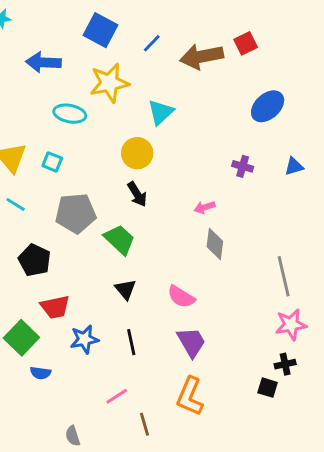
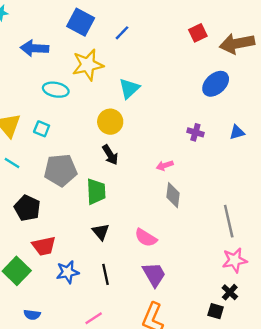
brown arrow: (202, 56) -> (237, 43), moved
green trapezoid: (120, 240) -> (96, 192), turned 44
black cross: (285, 364) -> (230, 292), turned -35
blue semicircle: (40, 373) -> (32, 315), moved

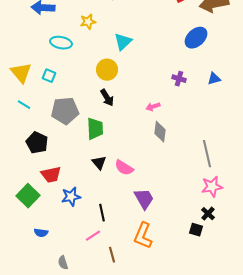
yellow star: (88, 65) -> (88, 22), size x0.6
pink semicircle: (146, 238) -> (124, 168), moved
black line: (105, 274) -> (102, 213), moved

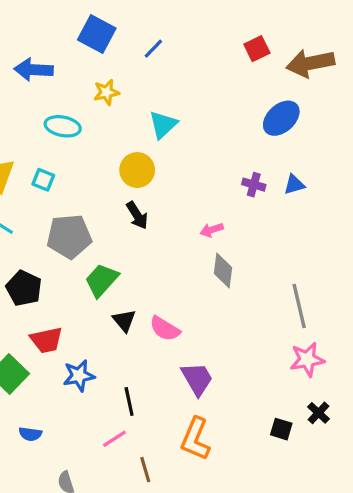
blue triangle: (214, 79) -> (294, 185), moved
green trapezoid: (95, 129) -> (102, 280), moved, turned -135
black cross: (208, 214) -> (319, 413), moved

